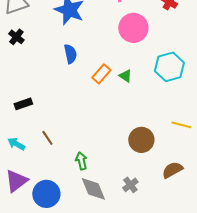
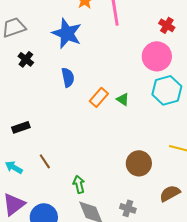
pink circle: (133, 28) -> (157, 56), moved
black cross: (16, 37) -> (26, 59), moved
gray cross: (130, 185) -> (128, 208), turned -35

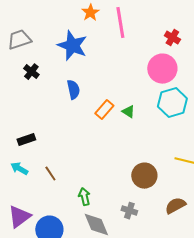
cyan arrow: (14, 167) -> (19, 169), moved
gray cross: (128, 208) -> (129, 211), moved

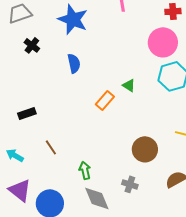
red cross: (172, 38) -> (173, 11), turned -35
orange rectangle: (104, 110) -> (105, 100), moved
cyan arrow: (19, 169) -> (15, 155), moved
purple triangle: (19, 217) -> (20, 190), turned -45

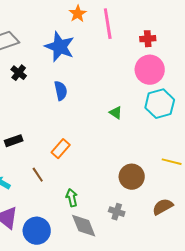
red cross: (173, 11) -> (148, 39), moved
orange rectangle: (105, 100) -> (61, 149), moved

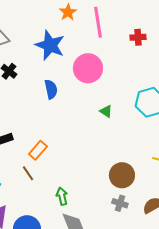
pink circle: (150, 70) -> (88, 68), moved
orange rectangle: (61, 149) -> (38, 150), moved
gray cross: (117, 212) -> (120, 203), moved

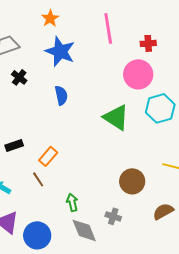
orange star: (68, 12) -> (50, 18), moved
pink circle: (88, 68) -> (138, 74), moved
green triangle: (106, 111) -> (116, 117), size x2.0
gray cross: (120, 203) -> (113, 216), moved

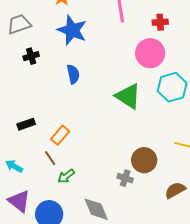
black cross: (19, 77) -> (31, 56), turned 35
green arrow: (72, 202) -> (66, 176), moved, turned -114
gray cross: (113, 216) -> (125, 178), moved

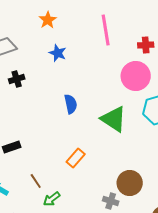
blue star: (72, 30) -> (58, 53), size x0.6
blue semicircle: (73, 74) -> (71, 104), moved
orange rectangle: (60, 135) -> (76, 158), moved

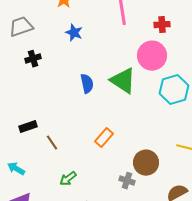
green triangle: (114, 119) -> (123, 81), moved
orange rectangle: (76, 158) -> (104, 138), moved
brown line: (36, 181) -> (52, 143), moved

